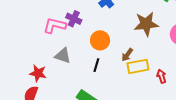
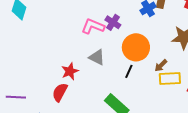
orange circle: (100, 40) -> (136, 47), size x1.4
red star: (38, 73) -> (70, 71), turned 30

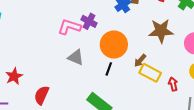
red star: (70, 71) -> (14, 76), moved
yellow rectangle: (170, 78) -> (150, 73), turned 35

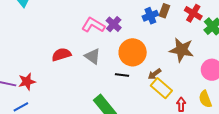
black line: (109, 69) -> (122, 75), turned 64
red star: (14, 76) -> (27, 82), moved
red semicircle: (42, 95) -> (61, 55), moved, turned 36

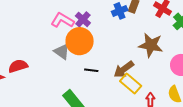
orange circle: (133, 52) -> (80, 41), moved
red semicircle: (61, 55) -> (18, 66), moved
brown arrow: (154, 74) -> (124, 69), size x1.5

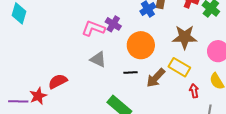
orange circle: (80, 41) -> (141, 45), moved
brown arrow: (124, 69) -> (156, 78), moved
yellow rectangle: (131, 83) -> (179, 67), moved

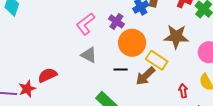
purple cross: (113, 24) -> (116, 21), moved
pink L-shape: (93, 28) -> (85, 24), turned -60
yellow rectangle: (179, 67) -> (157, 60), moved

